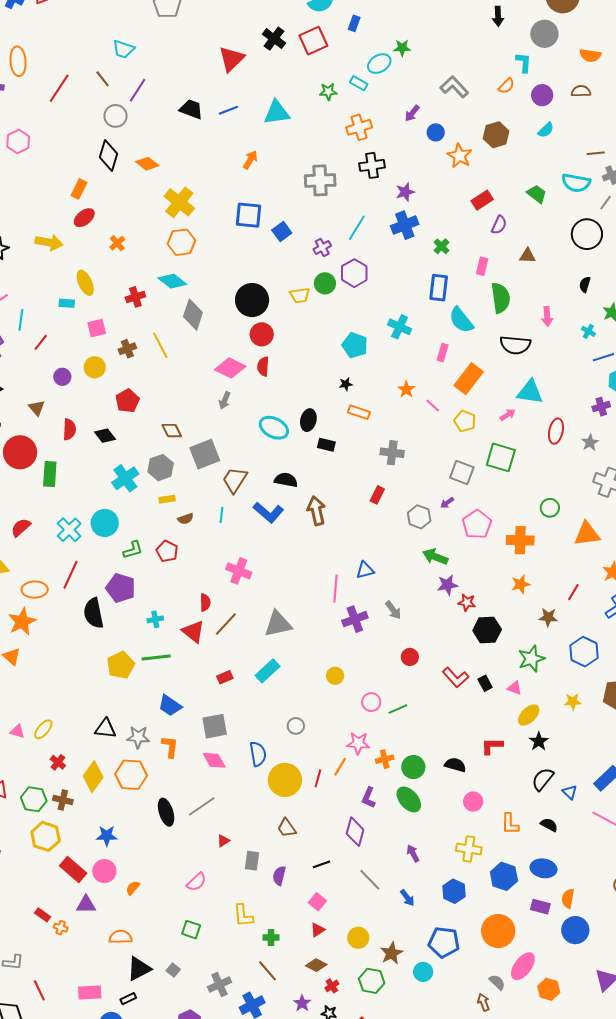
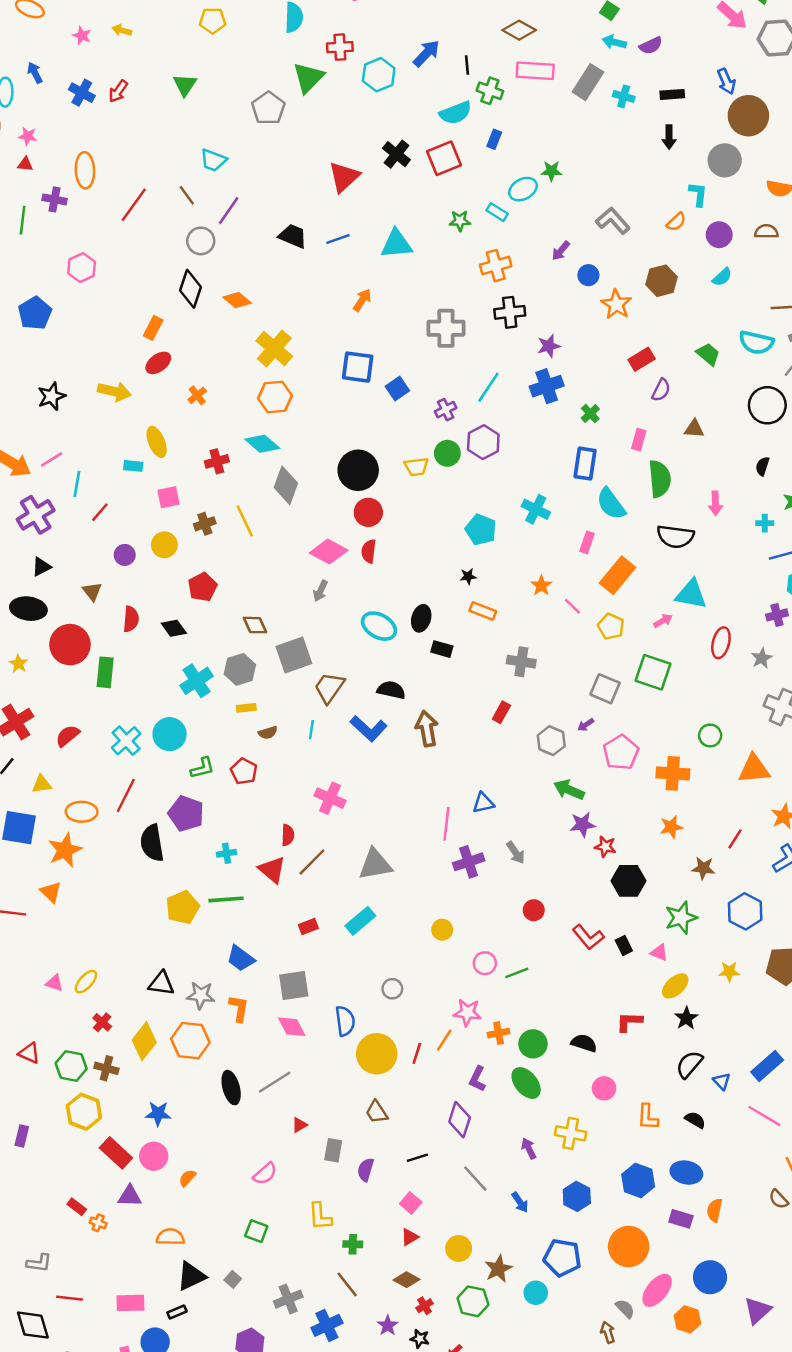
cyan cross: (588, 331) -> (765, 523), turned -32
yellow cross: (469, 849) -> (571, 1133), moved
blue circle: (575, 930) -> (710, 1277), moved
red line: (39, 990) -> (70, 1298), turned -60

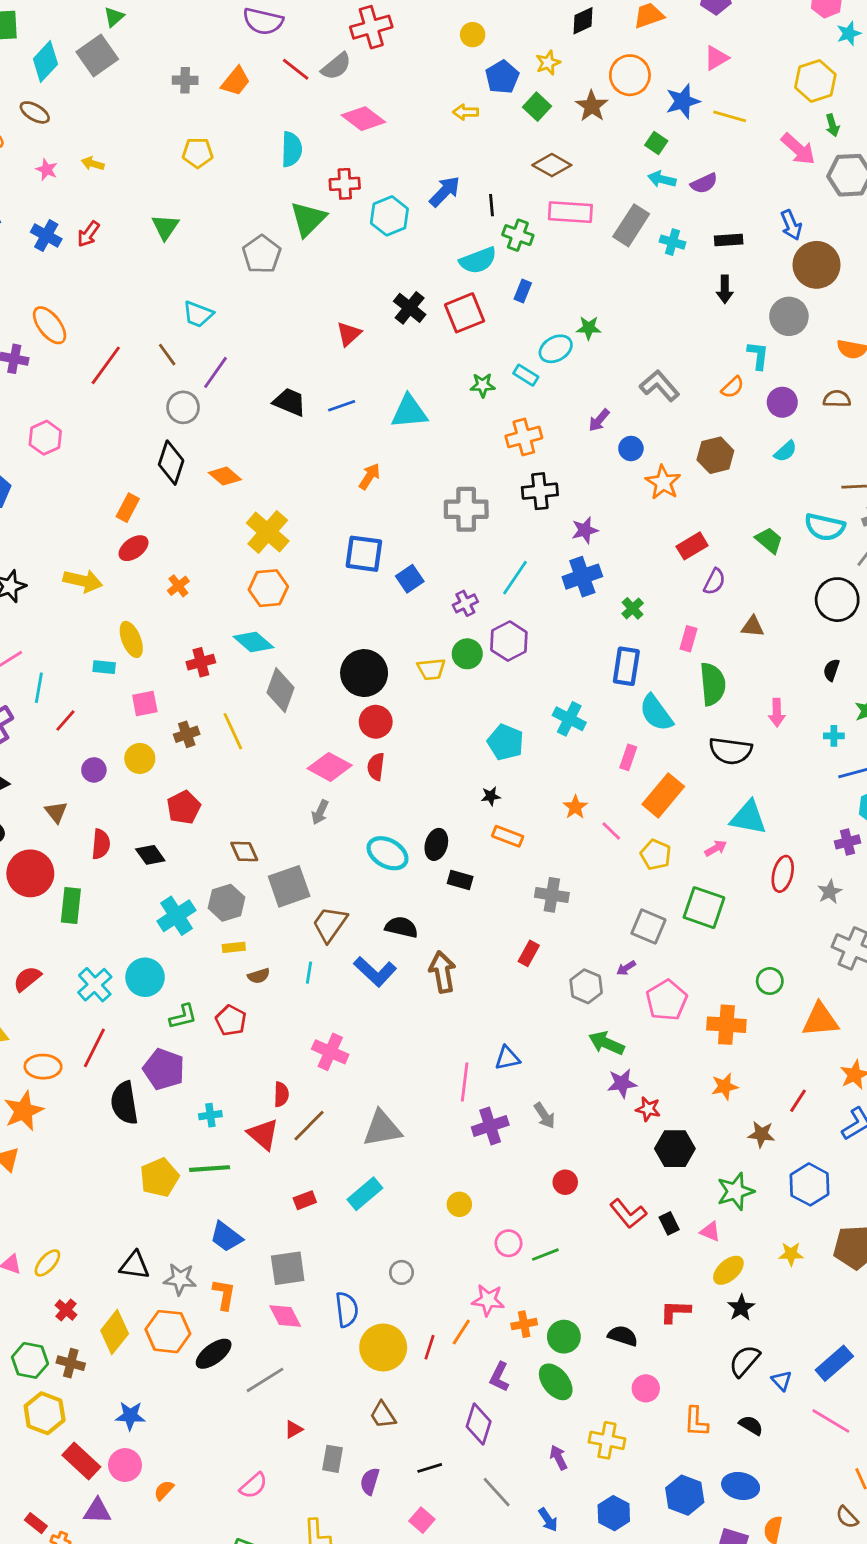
orange ellipse: (85, 170) -> (50, 325), turned -36
red triangle: (344, 177) -> (349, 334), size x0.7
black ellipse: (231, 1088) -> (214, 1354), moved, turned 68

